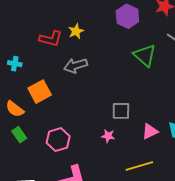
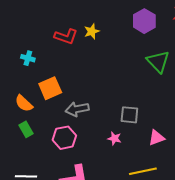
gray arrow: (76, 66) -> (77, 109), moved

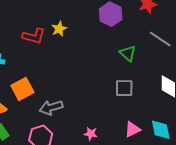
green triangle: (158, 61) -> (128, 53), size x0.7
gray square: (129, 115) -> (124, 88), moved

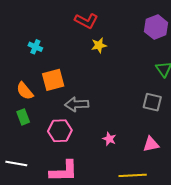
yellow star: (59, 29) -> (99, 45), moved
red L-shape: (34, 36) -> (86, 21), moved

